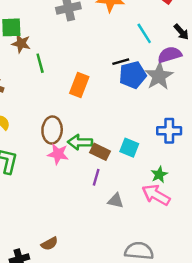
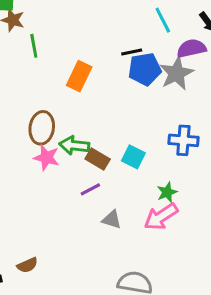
purple line: (96, 177) -> (90, 189), turned 42
pink arrow: (156, 195) -> (161, 217), turned -68

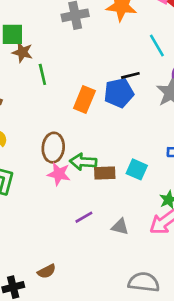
blue pentagon: (145, 69) -> (119, 93), moved
brown rectangle: (98, 159) -> (105, 173), turned -30
purple line: (90, 189) -> (84, 217), moved

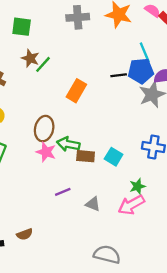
brown star: (22, 52) -> (30, 58), moved
green line: (42, 74) -> (43, 64), turned 48
blue pentagon: (119, 93) -> (141, 71), moved

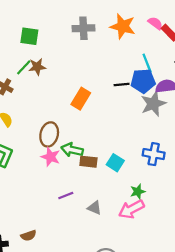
brown star: (30, 58) -> (37, 67), turned -30
green line: (43, 64) -> (24, 67), moved

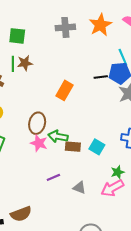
orange star: (123, 26) -> (100, 25), turned 30
green line: (24, 67) -> (13, 64), turned -42
brown semicircle: (28, 235) -> (21, 214), size x1.5

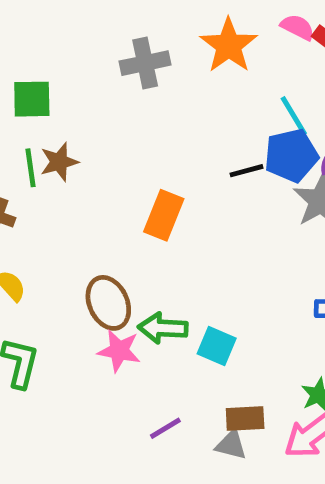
brown ellipse: (37, 123) -> (108, 303), turned -30
brown rectangle: (73, 147) -> (245, 419), moved
cyan square: (97, 147) -> (217, 346), moved

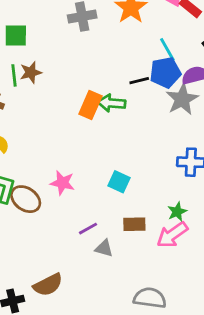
brown ellipse: (108, 303) -> (26, 199), moved, turned -32
green arrow: (163, 328) -> (112, 103), moved
gray triangle: (231, 445) -> (104, 248), moved

